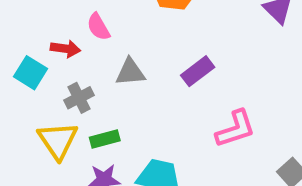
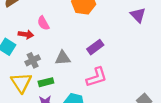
gray triangle: (130, 72) -> (63, 58), moved
pink L-shape: (235, 129) -> (97, 77), moved

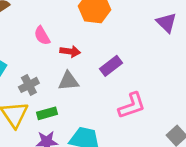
red arrow: (26, 34) -> (70, 51), moved
pink L-shape: (97, 77) -> (132, 106), moved

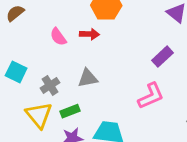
red arrow: (70, 51) -> (89, 34), moved
purple rectangle: (111, 66) -> (163, 57), moved

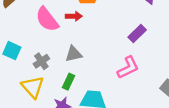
pink semicircle: (58, 37) -> (47, 19), size x1.6
green rectangle: (70, 111) -> (69, 82), moved, turned -42

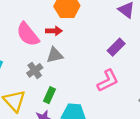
gray triangle: (74, 54) -> (55, 55), moved
gray cross: (41, 61) -> (35, 70), moved

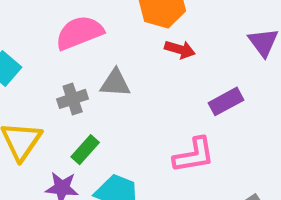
red arrow: (54, 31) -> (180, 49), moved
pink semicircle: (28, 34) -> (79, 33), turned 90

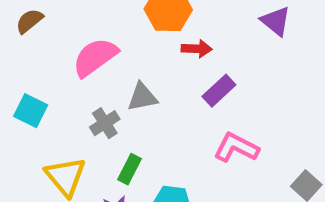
purple rectangle: (226, 101) -> (219, 91), moved
pink L-shape: (194, 155) -> (236, 148), turned -129

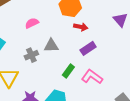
pink semicircle: (95, 57) -> (32, 23), size x0.6
green rectangle: (130, 169) -> (68, 71), moved

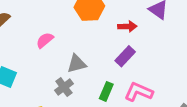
red arrow: (81, 27) -> (127, 26), moved
gray cross: (31, 55) -> (64, 87), moved

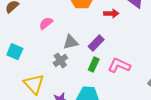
purple rectangle: (125, 56) -> (96, 43), moved

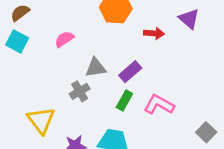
cyan square: (15, 52) -> (17, 41), moved

